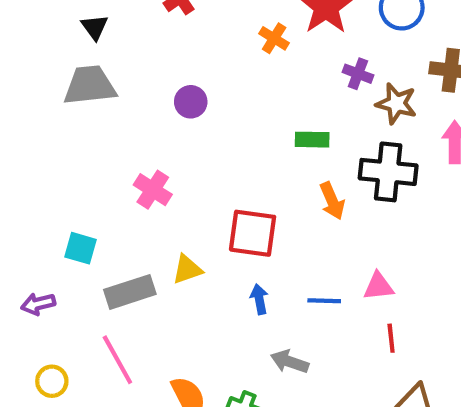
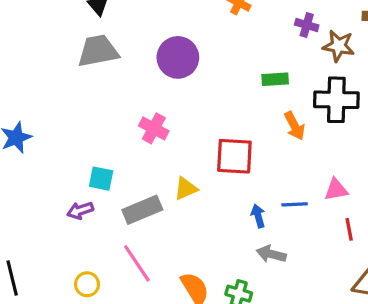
purple circle: (191, 102) -> (178, 57), size x1.6
blue arrow: (259, 299) -> (258, 216), moved
purple arrow: (38, 304) -> (80, 210), moved

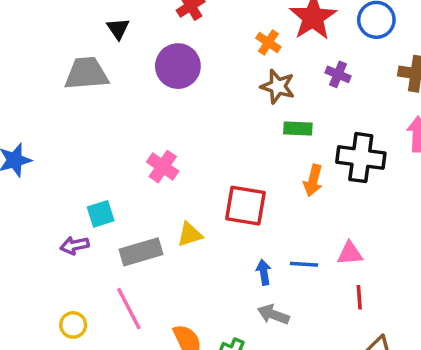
brown star: (339, 46) -> (278, 86), moved
gray trapezoid: (98, 51) -> (86, 73), moved
purple circle: (178, 57) -> (178, 66), moved
orange arrow: (294, 126) -> (313, 180), turned 36
cyan square: (101, 179) -> (101, 214), turned -35

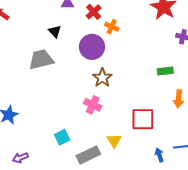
orange cross: (268, 42) -> (112, 27), moved
brown star: (278, 86) -> (102, 78), moved, turned 30
yellow triangle: (190, 234) -> (114, 141), turned -35
purple arrow: (75, 245) -> (20, 158), moved

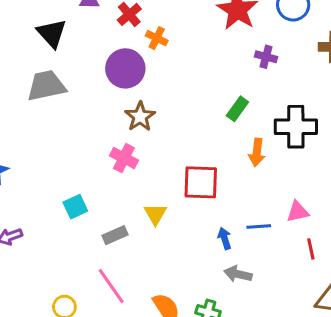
black triangle: (55, 31) -> (52, 33), moved, size x1.5
green rectangle: (165, 71) -> (237, 109), turned -49
gray rectangle: (88, 155) -> (115, 235), size x0.7

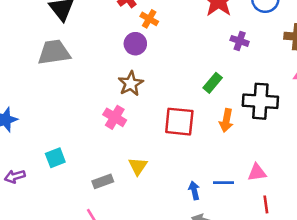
purple circle: (125, 68) -> (135, 44), moved, size x0.7
red square: (201, 182) -> (179, 122), moved
cyan square: (75, 207) -> (55, 158), moved

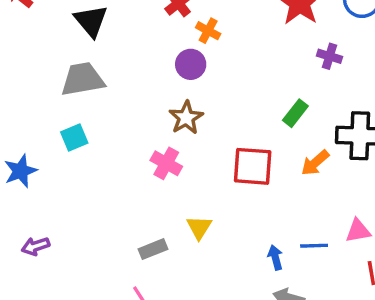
orange arrow: (226, 120) -> (315, 163), turned 40
cyan square: (55, 158) -> (74, 138), moved

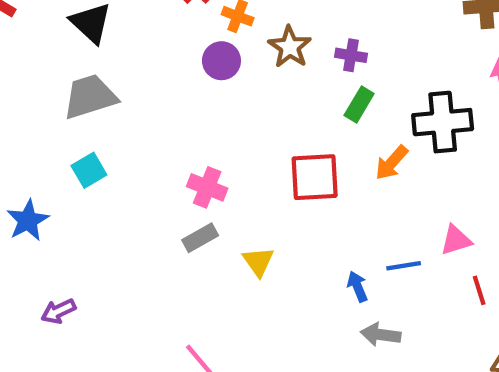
purple cross: (330, 56) -> (351, 55), moved
brown star: (186, 118) -> (290, 47), moved
gray rectangle: (153, 249) -> (200, 238), moved

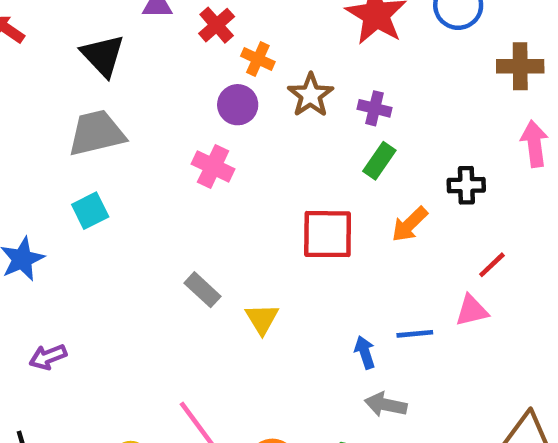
black cross: (443, 122) -> (466, 185), size x0.6
pink cross: (207, 187) -> (213, 166), moved
gray rectangle: (200, 238) -> (202, 290), turned 68
red line: (479, 290) -> (492, 265), moved, turned 60

